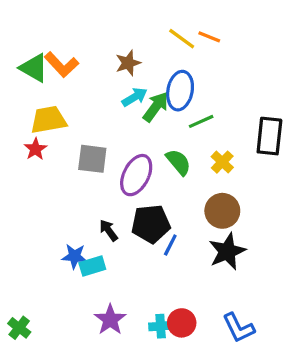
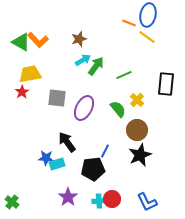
yellow line: (182, 39) -> (147, 37), moved
blue ellipse: (180, 91) -> (148, 15), moved
green semicircle: (178, 162) -> (118, 109), moved
black pentagon: (151, 224) -> (93, 169), moved
black arrow: (109, 230) -> (67, 142), size x1.5

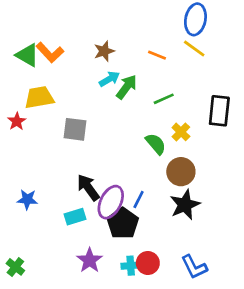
orange line: (129, 23) -> (157, 55), moved
red star: (22, 92) -> (17, 121), moved
purple ellipse: (84, 108) -> (111, 202), moved
blue star: (46, 158) -> (27, 199), moved
black pentagon: (93, 169) -> (123, 223), turned -30

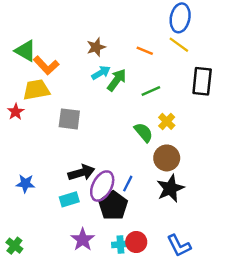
orange L-shape: (50, 52) -> (46, 65), moved
black rectangle: (219, 111) -> (202, 81), moved
black arrow: (88, 188) -> (81, 173), turned 110

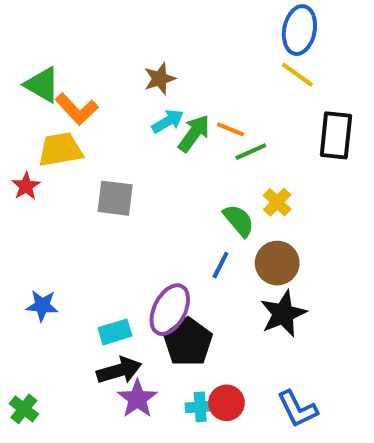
orange line: (145, 51) -> (231, 129), moved
black arrow: (81, 173) -> (119, 370), moved
blue line: (128, 184) -> (220, 265), moved

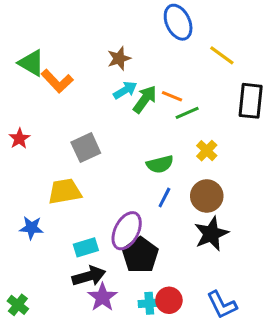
blue ellipse: (299, 30) -> (178, 22), moved, turned -36
yellow trapezoid: (60, 150) -> (65, 191), moved
gray square: (115, 198) -> (86, 148), turned -32
green semicircle: (239, 220) -> (160, 164), moved, turned 116

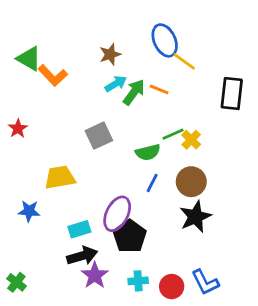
blue ellipse: (178, 22) -> (165, 40), moved
yellow line: (222, 55) -> (184, 61), moved
green line: (187, 113) -> (173, 134), moved
gray square: (86, 148) -> (99, 136), moved
red circle: (169, 300) -> (172, 287), moved

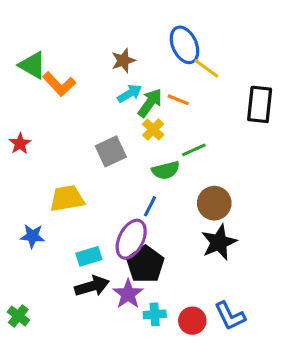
yellow cross: (191, 140) -> (153, 129), moved
blue line: (152, 183) -> (150, 206), moved
purple star: (95, 275) -> (128, 294), moved

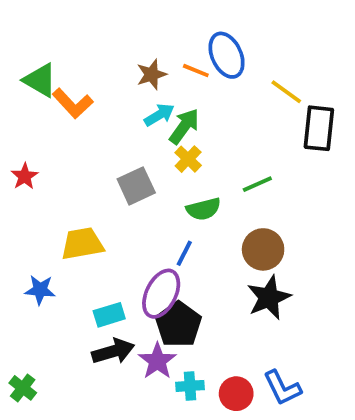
yellow line: (206, 68) -> (286, 92), moved
orange line: (178, 100) -> (196, 71), moved
green line: (194, 150) -> (257, 184), moved

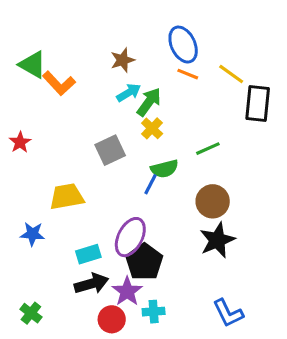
orange line: (196, 71) -> (188, 74), moved
blue line: (184, 253) -> (150, 184), moved
green cross: (23, 388) -> (31, 313), moved
red circle: (236, 394) -> (112, 319), moved

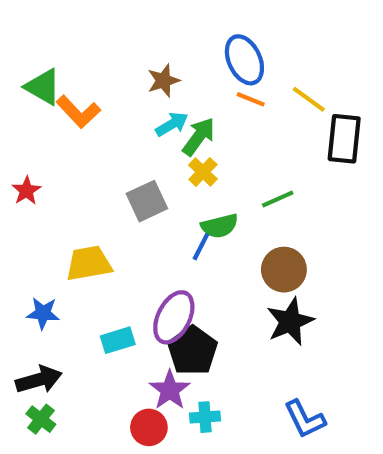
black arrow: (91, 284) -> (39, 380), moved

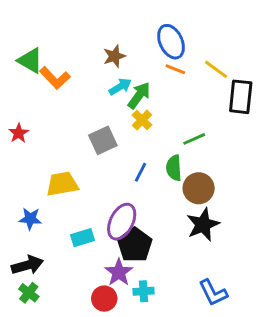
green semicircle: (220, 226) -> (174, 168), moved, turned 100

